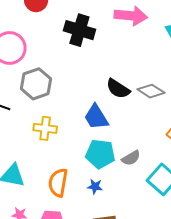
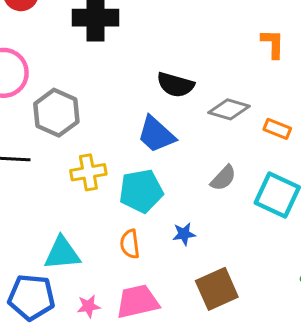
gray diamond: (151, 91) -> (229, 109), moved
cyan pentagon: (100, 154) -> (141, 191), moved
orange semicircle: (58, 183) -> (130, 244), size x0.7

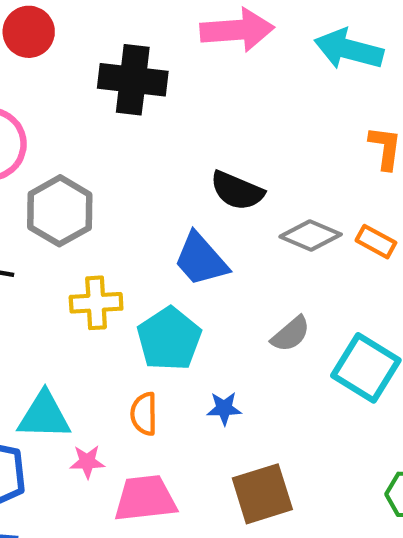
orange rectangle: (277, 129) -> (376, 242), moved
cyan pentagon: (141, 191) -> (169, 339), turned -30
pink star: (89, 306) -> (87, 462), moved

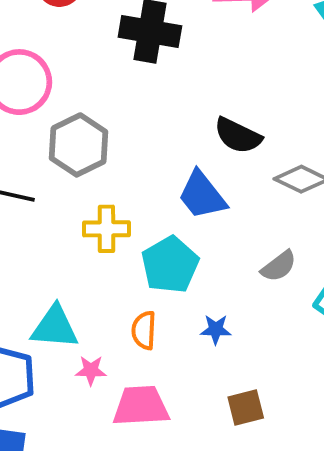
brown square: (262, 494) -> (246, 407), size x0.7

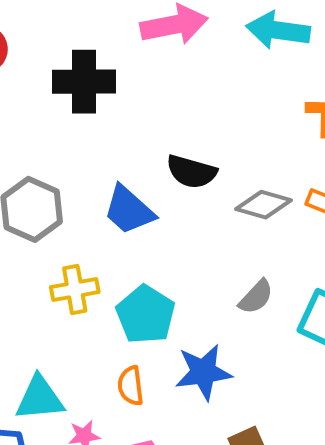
blue trapezoid: (202, 195) -> (129, 210), moved
blue star: (216, 329) -> (203, 372), size x1.8

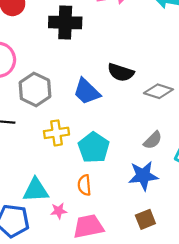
blue star: (203, 372) -> (143, 176), moved

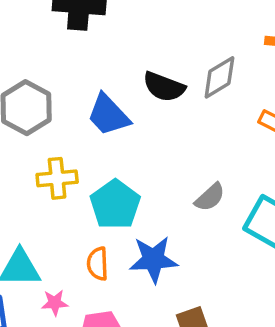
gray diamond: (158, 91) -> (219, 77), moved, turned -52
blue star: (143, 176) -> (153, 259), moved

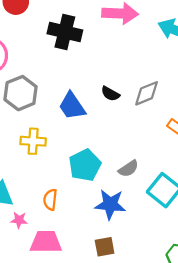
black semicircle: (164, 87) -> (110, 94), size x0.7
cyan pentagon: (115, 205) -> (85, 165), moved
blue star: (153, 259) -> (110, 204), moved

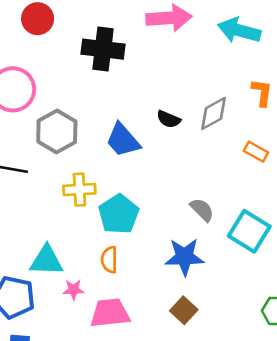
cyan pentagon: (85, 165) -> (119, 214), moved
gray semicircle: (128, 169) -> (202, 210), turned -95
brown square: (105, 247) -> (184, 310), turned -30

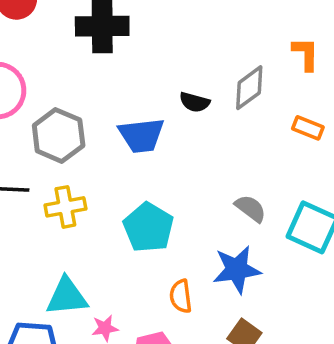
blue trapezoid: (123, 140) -> (141, 135), turned -48
yellow cross: (79, 190) -> (65, 207), moved
orange semicircle: (109, 260) -> (181, 296), moved

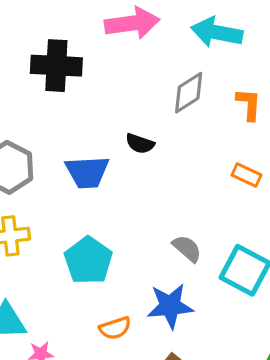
gray diamond: (249, 88) -> (189, 93), moved
orange semicircle: (181, 296) -> (115, 328), turned -104

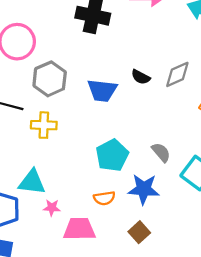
gray diamond: (189, 93) -> (177, 74), moved
cyan pentagon: (88, 260) -> (112, 155), moved

